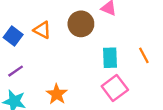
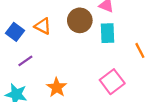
cyan rectangle: (110, 58) -> (108, 33), moved
purple line: (16, 71) -> (25, 61), moved

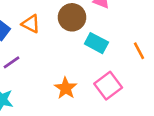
cyan rectangle: (108, 33) -> (96, 43), moved, turned -60
orange star: (57, 87) -> (66, 88), moved

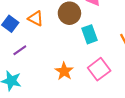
cyan rectangle: (96, 43) -> (90, 34), turned 42

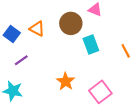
pink square: (99, 69) -> (100, 92), moved

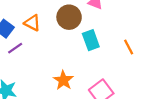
purple line: (21, 60) -> (15, 48), moved

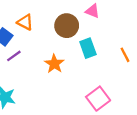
orange triangle: (32, 23) -> (25, 22), moved
orange star: (63, 80) -> (54, 64), moved

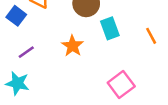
purple line: (14, 56) -> (26, 52), moved

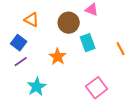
blue square: (16, 16) -> (19, 43), moved
cyan star: (17, 83) -> (37, 87), moved, turned 30

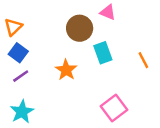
orange triangle: (32, 20) -> (13, 27), moved, turned 49
cyan star: (37, 87) -> (22, 112), moved

